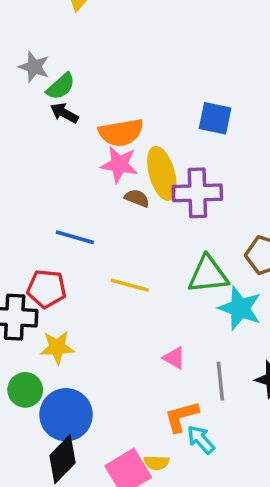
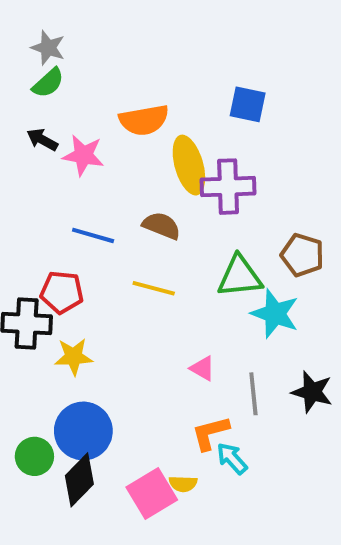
green semicircle: (61, 86) -> (48, 83), moved
black arrow: (64, 113) -> (42, 140), moved
pink star: (119, 164) -> (83, 155), moved
brown semicircle: (137, 198) -> (162, 226), moved, size x1.4
green circle: (25, 390) -> (34, 456), moved

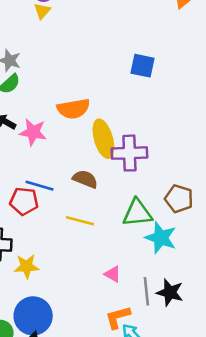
blue square: (248, 104) -> (143, 66), moved
red pentagon: (62, 292) -> (24, 201), moved
black star: (312, 392) -> (170, 292), moved

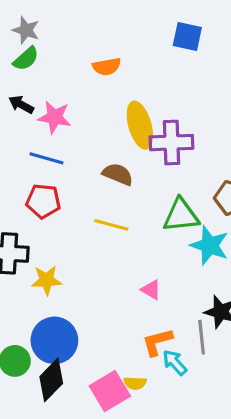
orange semicircle: (73, 109) -> (107, 67), moved, size x0.7
blue line: (40, 186) -> (46, 158), moved
gray line: (146, 291) -> (202, 337), moved

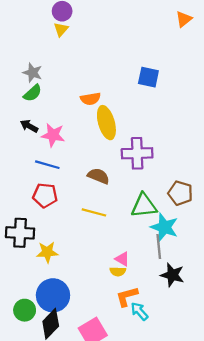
yellow ellipse: (140, 125) -> (106, 123), moved
gray line: (202, 337) -> (159, 246), moved
yellow semicircle: (135, 383) -> (118, 271), moved

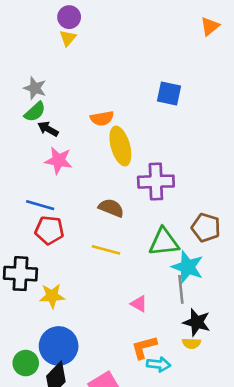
black arrow: (29, 126) -> (48, 129), moved
blue line: (47, 165) -> (40, 205), moved
yellow semicircle: (118, 271) -> (191, 343), moved
cyan arrow: (139, 311) -> (159, 364), turned 138

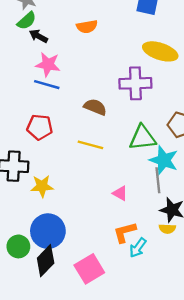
yellow ellipse: (120, 146) -> (160, 51), moved, turned -56
blue line: (40, 205) -> (47, 85), moved
cyan arrow: (159, 364) -> (138, 248), turned 120

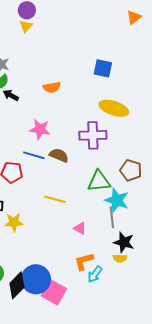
pink star: (48, 64) -> (40, 129), moved
blue line: (47, 85) -> (34, 155), moved
yellow line: (90, 145) -> (55, 199), moved
blue circle: (48, 231) -> (36, 279), moved
pink square: (89, 269) -> (54, 292), turned -30

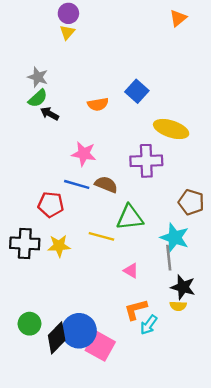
orange triangle: (134, 17) -> (178, 18), moved
blue square: (103, 68) -> (137, 91), moved, turned 30
green triangle: (99, 181) -> (130, 217), moved
yellow star: (14, 222) -> (59, 246), moved

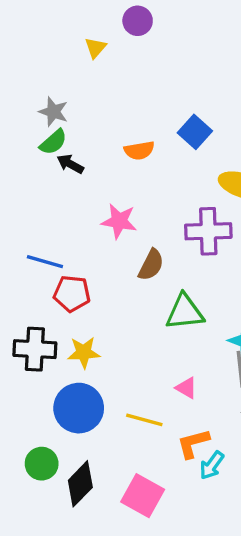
purple circle: (68, 13) -> (138, 21), moved
blue line: (77, 184) -> (45, 262), moved
brown semicircle: (106, 184) -> (151, 265), turned 95
yellow line: (101, 236) -> (144, 420), moved
blue circle: (79, 331) -> (79, 408), moved

